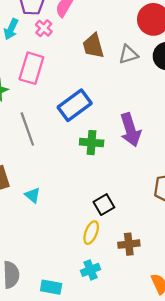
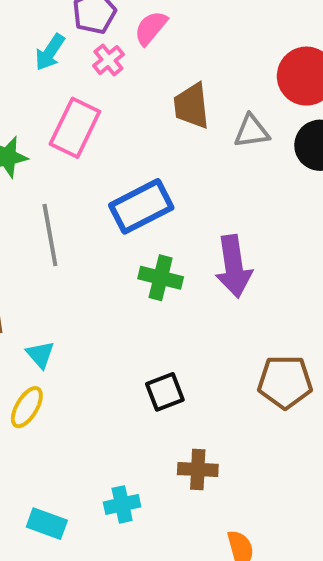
yellow ellipse: (91, 233) -> (27, 407), moved

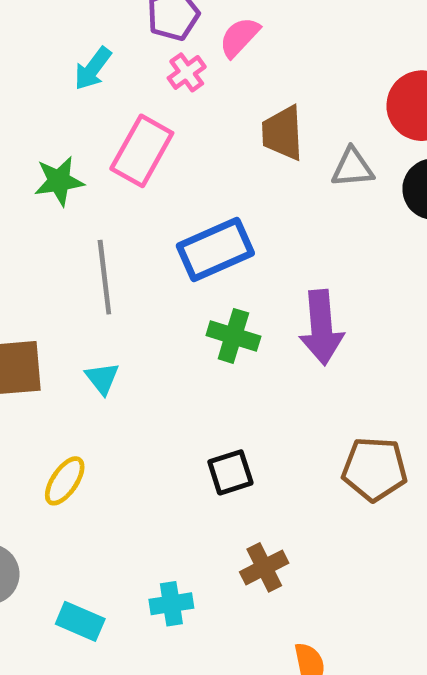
cyan arrow: (50, 52) -> (93, 69), moved
cyan triangle: (40, 355) -> (102, 378), moved
brown cross: (198, 469) -> (264, 567), turned -33

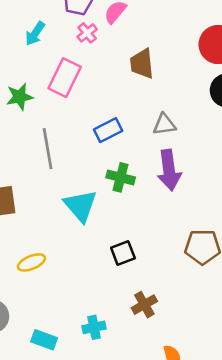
gray triangle: (352, 168) -> (164, 124), moved
blue rectangle: (215, 249) -> (108, 130), size x0.7
cyan triangle: (102, 378) -> (80, 206), moved, size x1.8
yellow ellipse: (65, 481) -> (31, 262), turned 36

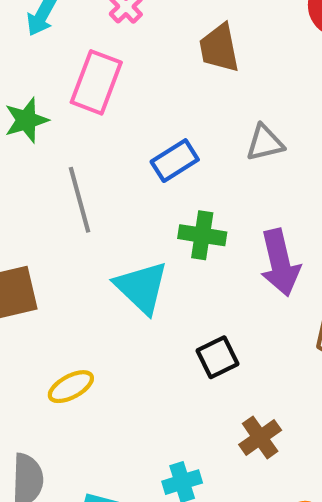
purple arrow: (169, 170) -> (280, 263), moved

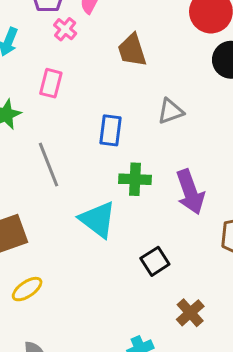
pink rectangle: (96, 82) -> (51, 83), size x0.7
blue rectangle: (175, 161) -> (110, 130), turned -44
yellow ellipse: (71, 387) -> (27, 289), moved

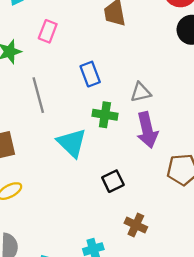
gray triangle: (171, 111) -> (141, 92), moved
blue rectangle: (110, 130) -> (90, 74), turned -35
brown cross: (190, 313) -> (136, 225), turned -30

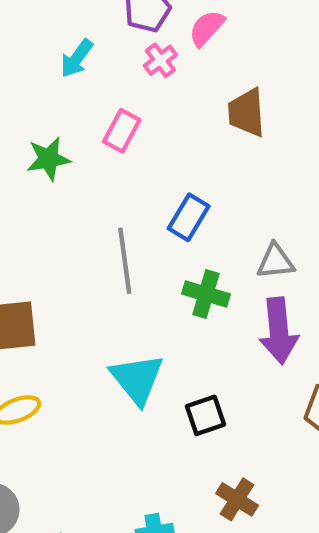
blue rectangle: (90, 74) -> (189, 217), turned 45
gray line: (38, 95) -> (125, 261), moved
cyan triangle: (72, 143) -> (137, 379), moved

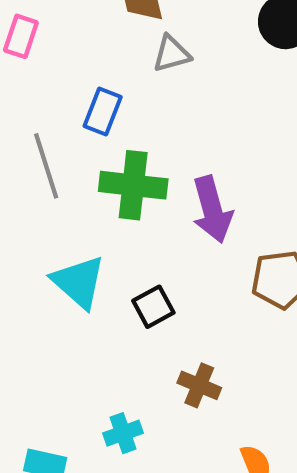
gray triangle: (275, 261) -> (172, 54), moved
green cross: (206, 294) -> (133, 185), size x1.4

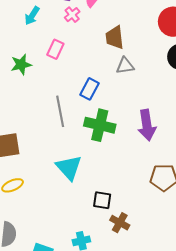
purple arrow: (212, 210) -> (147, 125), moved
black square: (153, 307) -> (102, 200), moved, turned 30

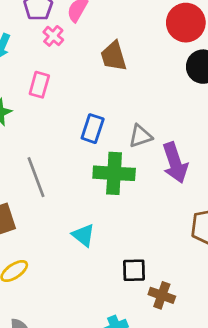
gray triangle: (125, 66) -> (140, 136), moved
gray line: (60, 111) -> (36, 177), moved
cyan triangle: (69, 168) -> (83, 235), size x0.7

